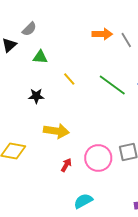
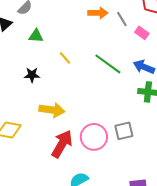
red arrow: (66, 165) -> (62, 144), size x2.0

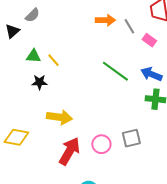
green triangle: (36, 36) -> (33, 56), moved
yellow line: (65, 58) -> (53, 60), moved
pink circle: (94, 137) -> (101, 144), size x0.7

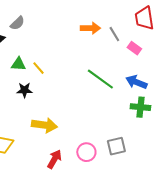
red arrow: (69, 151) -> (54, 159), size x0.7

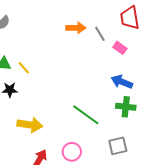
green line: (100, 79) -> (86, 115), moved
gray square: (116, 146) -> (118, 146), moved

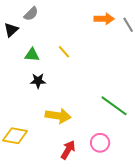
yellow line: (24, 68) -> (64, 52), moved

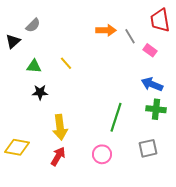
green line: (114, 106) -> (116, 117), turned 72
yellow arrow: (58, 116) -> (60, 127), turned 75
red arrow: (68, 150) -> (58, 156), moved

